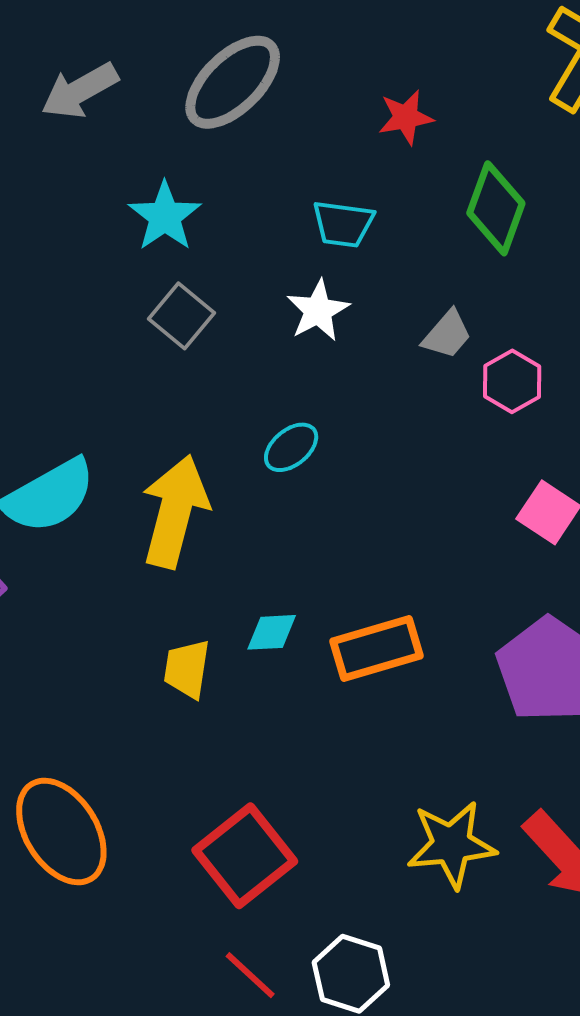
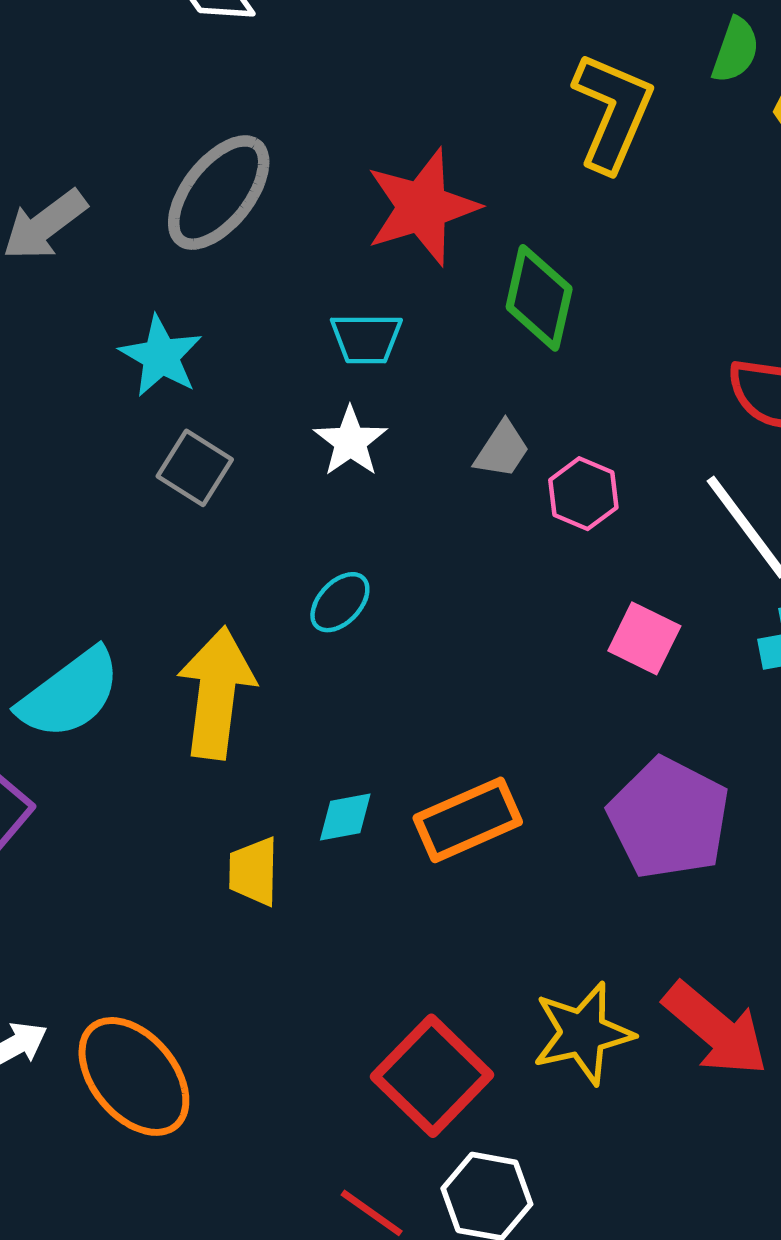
red star: (406, 117) -> (422, 207), size x1.8
red square: (245, 856) -> (432, 1076), moved

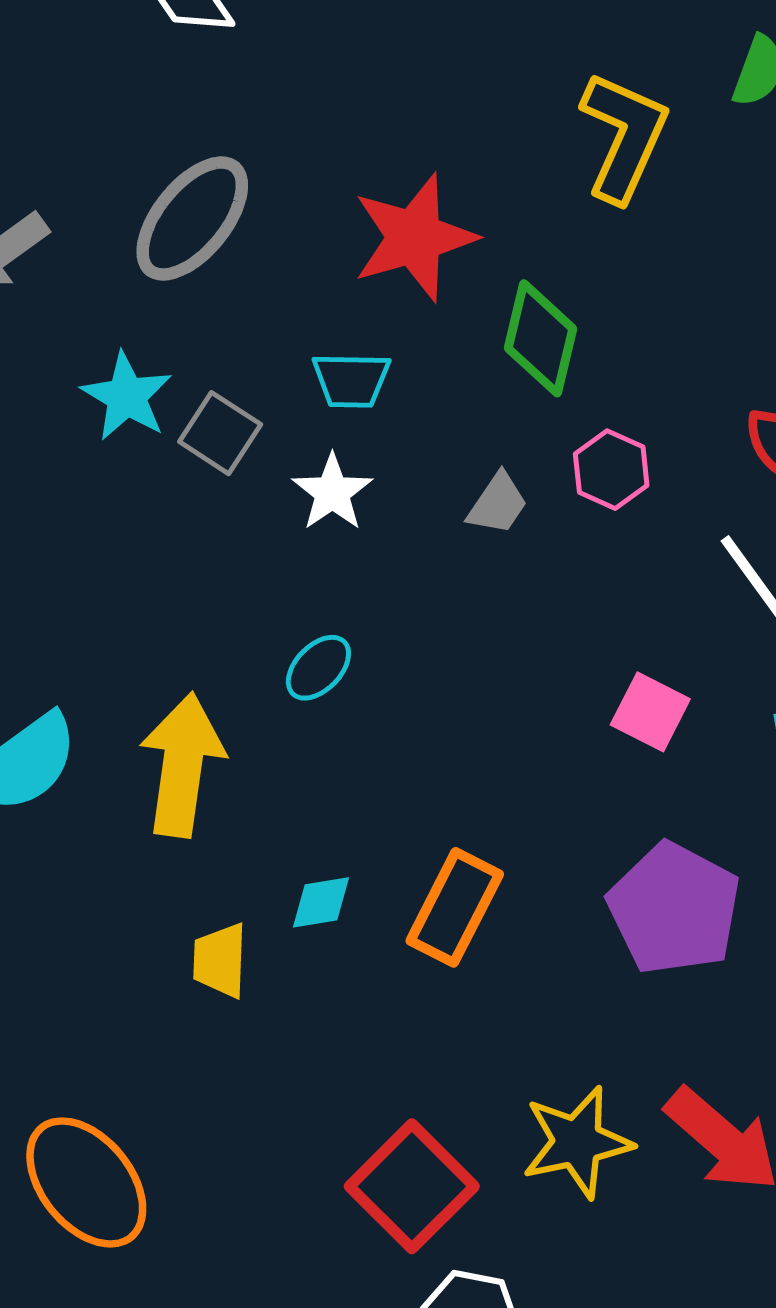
gray square: (195, 468) -> (220, 433), moved
pink hexagon: (583, 494) -> (611, 470), moved
orange rectangle: (468, 820) -> (455, 907), turned -40

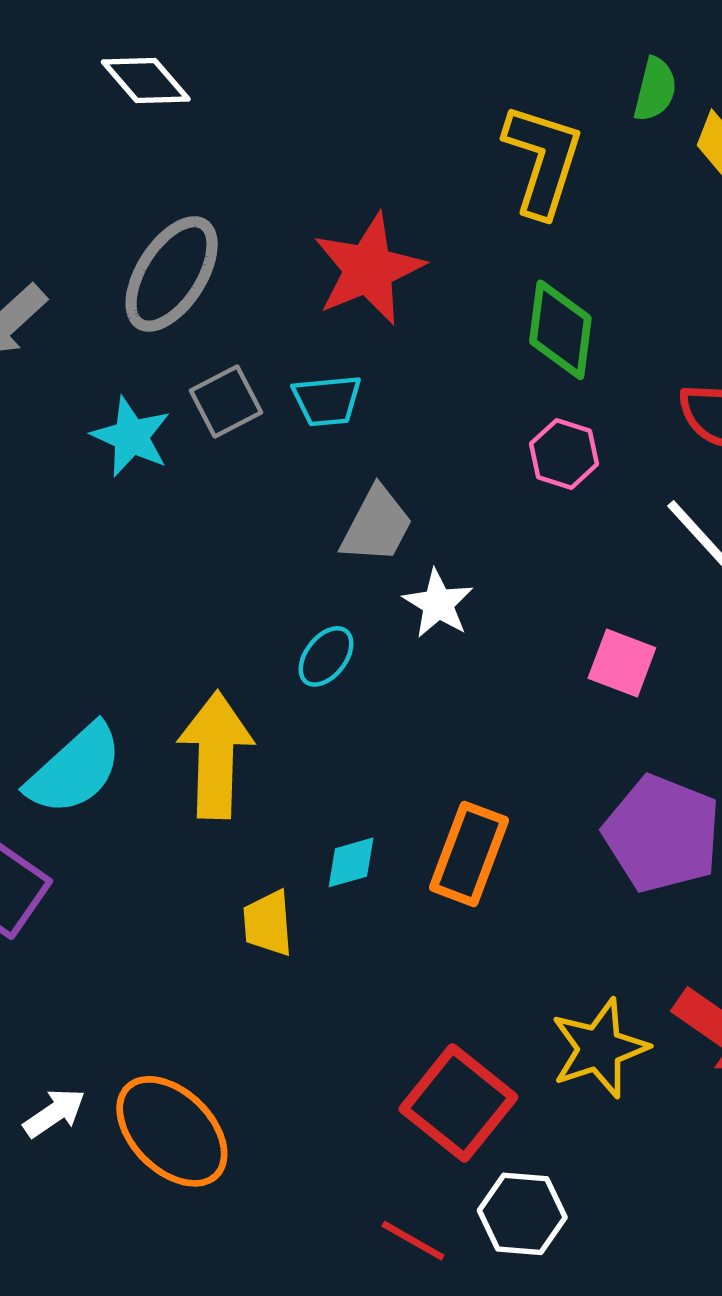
green diamond: (541, 338) -> (560, 330), moved
gray square: (220, 433) -> (226, 402), moved, turned 36
white star: (332, 492) -> (438, 604), moved
gray trapezoid: (498, 504) -> (377, 525), moved, size x1.4

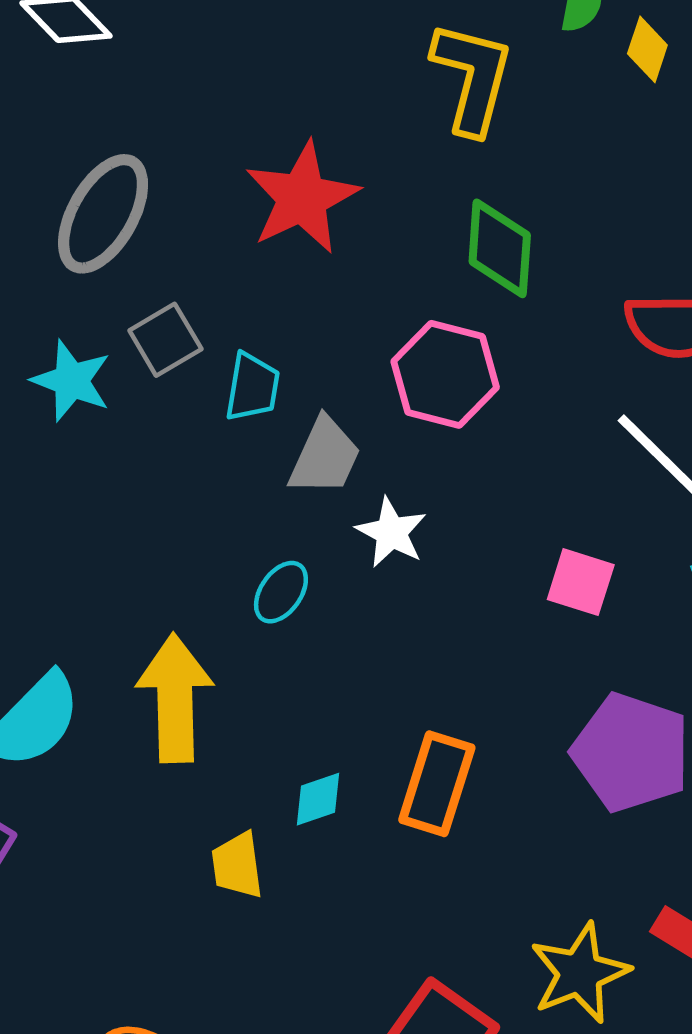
cyan trapezoid: (327, 400) -> (252, 387), moved, turned -72
pink hexagon: (564, 454) -> (445, 374), moved, size x1.5

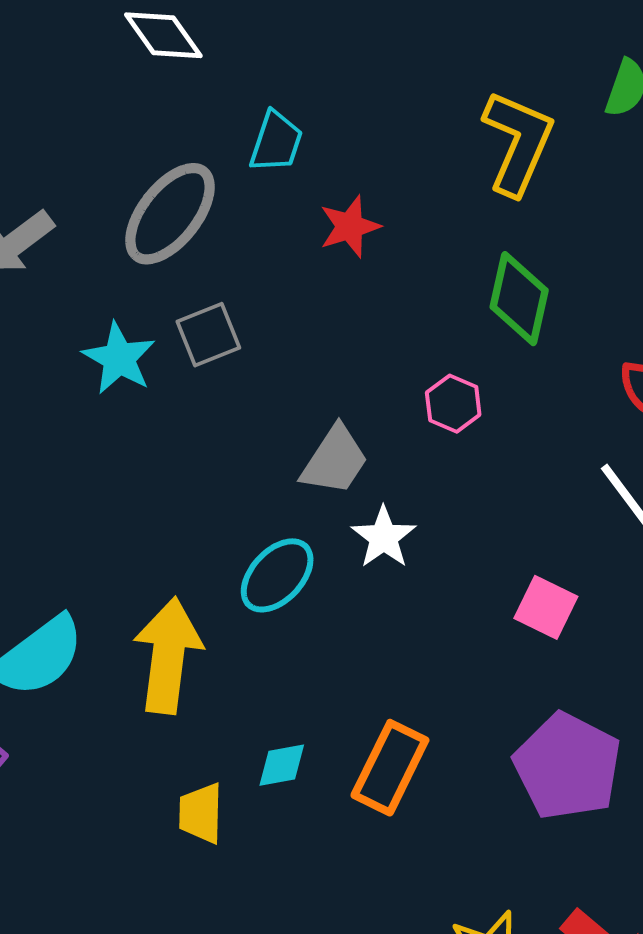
red star: (302, 198) -> (350, 227), size x0.6
pink hexagon: (445, 374) -> (453, 404), size x0.6
cyan trapezoid: (252, 387) -> (276, 142), moved
cyan ellipse: (281, 592) -> (277, 575), size x1.4

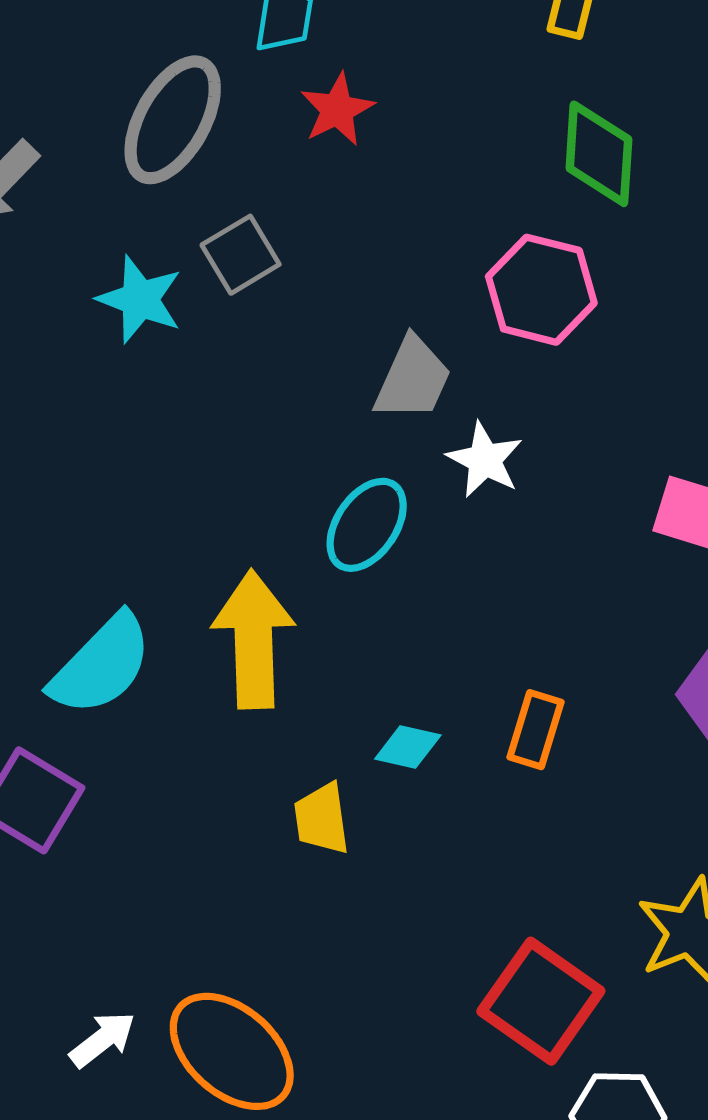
red star: (350, 227) -> (337, 110), moved
pink hexagon: (453, 404) -> (541, 290), size x1.6
cyan diamond: (282, 765) -> (408, 747), turned 32
orange rectangle: (390, 768) -> (536, 730), size x0.7

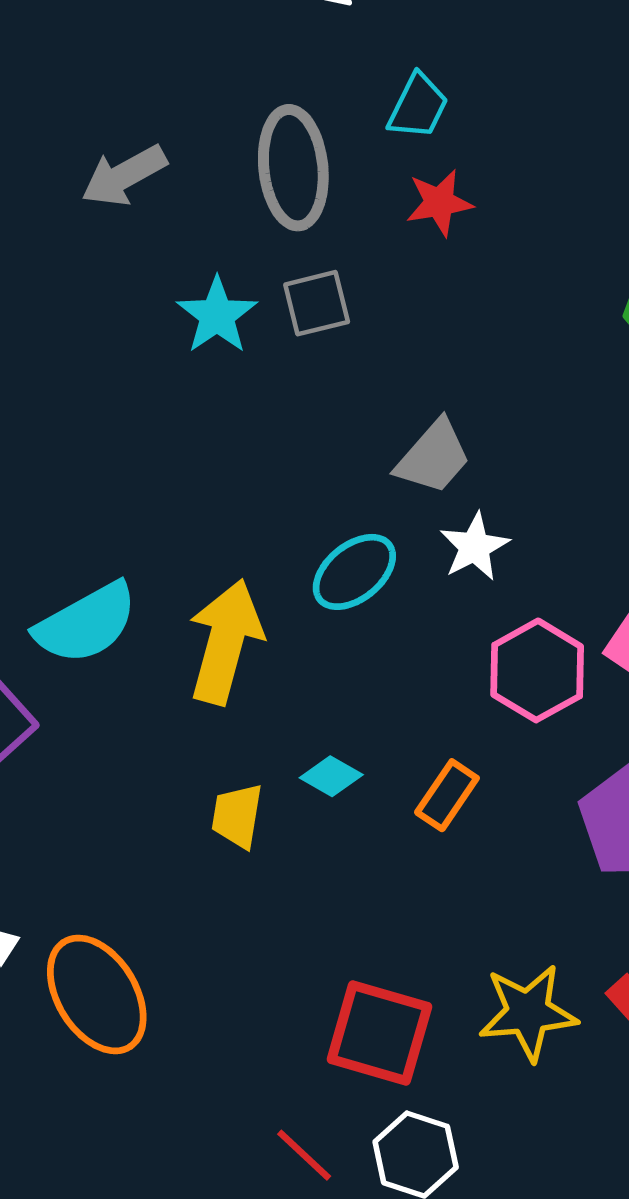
gray ellipse: (173, 120) -> (293, 168), turned -52
pink hexagon: (541, 290) -> (537, 670), moved
red square: (541, 1001) -> (379, 1033), turned -36

